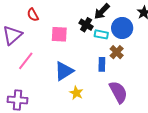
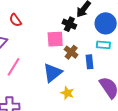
pink square: (59, 34) -> (55, 39), moved
cyan rectangle: (101, 34) -> (103, 45), moved
brown cross: (117, 52) -> (71, 52), moved

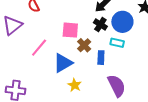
black cross: (69, 24) -> (100, 24), moved
pink line: (13, 67) -> (39, 48), moved

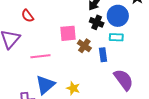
pink line: (39, 48) -> (40, 56), turned 54
blue triangle: (63, 63) -> (45, 85), moved
yellow star: (75, 85) -> (73, 88), moved

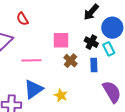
black cross: (97, 22) -> (91, 42), moved
cyan rectangle: (116, 37) -> (109, 49), turned 56
brown cross: (84, 46) -> (71, 61), moved

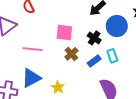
cyan rectangle: (109, 49) -> (112, 56), moved
blue rectangle: (94, 65) -> (94, 61), turned 48

